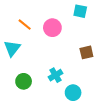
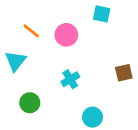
brown square: (86, 52) -> (124, 73), moved
cyan cross: (55, 75) -> (70, 79), moved

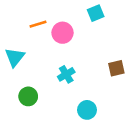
cyan square: (102, 14) -> (96, 13), turned -35
orange line: (31, 31) -> (38, 24), moved, turned -56

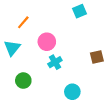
orange line: (38, 24) -> (23, 22), moved, turned -32
pink circle: (62, 33) -> (47, 42), moved

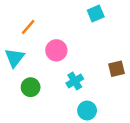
cyan cross: (55, 62) -> (75, 81), moved
green circle: (23, 81) -> (31, 87), moved

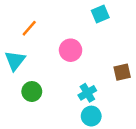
pink circle: (56, 50) -> (71, 50), moved
cyan cross: (75, 81) -> (87, 93), moved

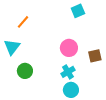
pink circle: (71, 50) -> (69, 48), moved

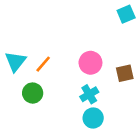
cyan square: (78, 11) -> (126, 14), moved
orange line: (23, 22) -> (43, 64), moved

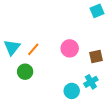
cyan cross: (89, 94) -> (91, 82), moved

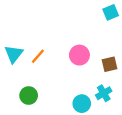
green circle: (25, 72) -> (29, 96), moved

